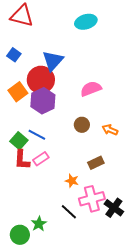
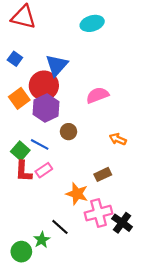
brown circle: (82, 125) -> (69, 132), moved
orange star: (72, 181) -> (77, 194), size x1.5
black line: (69, 212) -> (60, 227), moved

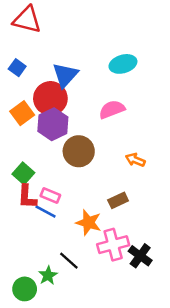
cyan ellipse: (92, 23) -> (123, 64), moved
brown circle: (69, 132) -> (79, 151), size x1.6
blue line: (40, 144) -> (45, 211), moved
pink rectangle: (44, 170) -> (50, 196), turned 56

